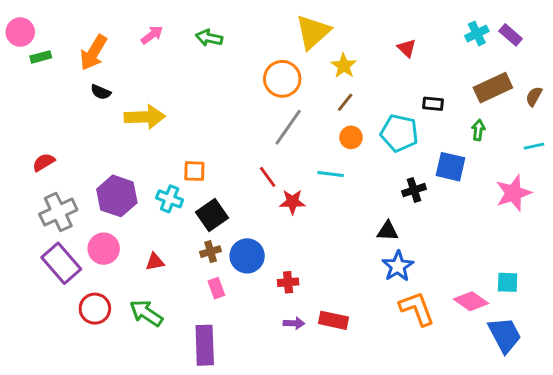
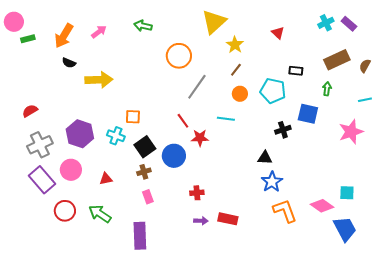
pink arrow: (152, 35) -> (99, 32), moved
orange circle: (282, 79) -> (179, 56), moved
blue circle: (247, 256) -> (174, 156), moved

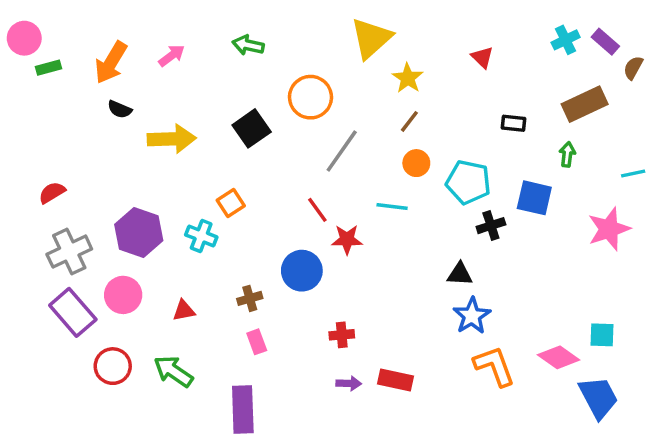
brown semicircle: (365, 66) -> (633, 68), moved
cyan pentagon: (273, 91) -> (468, 182), moved
orange square: (133, 117) -> (231, 203), turned -35
black square: (145, 147) -> (252, 128), moved

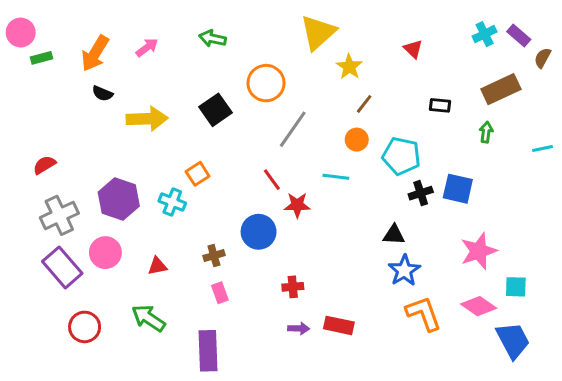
brown line: (409, 121) -> (364, 104), moved
blue square: (534, 198) -> (458, 189), moved
pink star: (609, 229) -> (479, 251), moved
red circle: (113, 366) -> (85, 327), moved

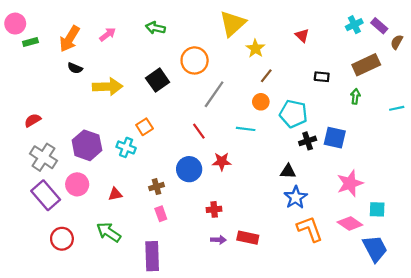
red star: (297, 205) -> (222, 162), moved
gray cross: (59, 215) -> (43, 157), turned -32

